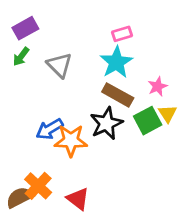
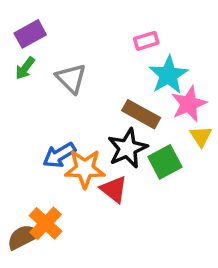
cyan star: (116, 62) -> (168, 75), moved
pink star: (158, 86) -> (189, 104), size x1.5
green square: (148, 121) -> (165, 162), moved
red triangle: (78, 199) -> (114, 189), moved

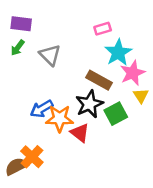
purple rectangle: (30, 34) -> (21, 24), turned 36

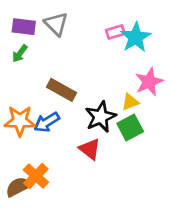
cyan star: (118, 53) -> (136, 37), moved
gray triangle: (50, 55) -> (56, 24), moved
brown rectangle: (99, 80) -> (62, 90), moved
yellow triangle: (141, 96) -> (130, 102), moved, turned 42
orange star: (60, 118) -> (20, 121), moved

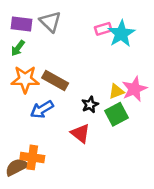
pink star: (149, 82) -> (134, 89), moved
black star: (101, 117) -> (90, 105), size x0.6
orange star: (20, 121) -> (25, 79), moved
orange cross: (36, 176) -> (32, 157), turned -35

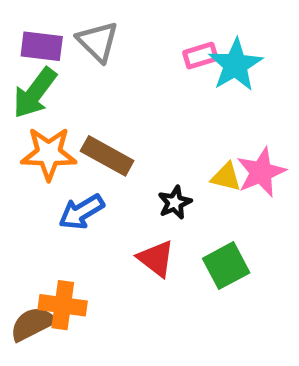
green arrow: (18, 48) -> (35, 93), size x1.6
yellow triangle: (116, 91) -> (226, 177), turned 35
green square: (116, 114) -> (226, 266), moved

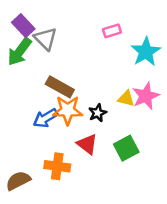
gray triangle: (98, 42) -> (45, 39), moved
purple rectangle: (42, 46) -> (23, 26), turned 40
cyan star: (235, 65) -> (146, 52), moved
orange star: (49, 154) -> (68, 110), moved
orange cross: (63, 305) -> (57, 166), moved

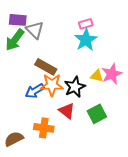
purple rectangle: (23, 26) -> (18, 20), turned -42
cyan star: (146, 52) -> (86, 40), moved
black star: (98, 113) -> (75, 87), size x1.5

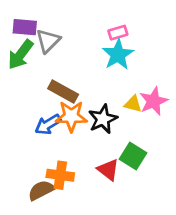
gray triangle: (35, 30) -> (48, 41), turned 30
red triangle: (67, 111) -> (108, 170), moved
green square: (97, 114) -> (133, 156), turned -30
brown semicircle: (14, 139) -> (41, 190), moved

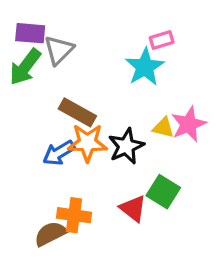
pink rectangle: (118, 33) -> (162, 40), moved

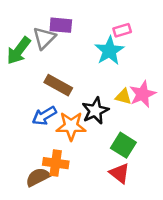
purple rectangle: (30, 33) -> (61, 25), moved
orange star: (87, 143) -> (71, 126), moved
red triangle: (133, 208) -> (120, 173), moved

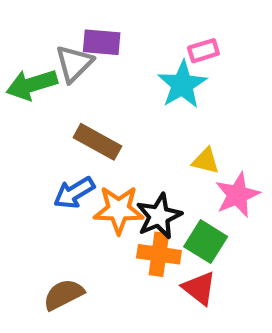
green arrow: (19, 51) -> (32, 85), turned 36
pink star: (143, 94) -> (237, 195), moved
black star: (95, 111) -> (159, 216), moved
orange cross: (56, 163) -> (159, 254), moved

